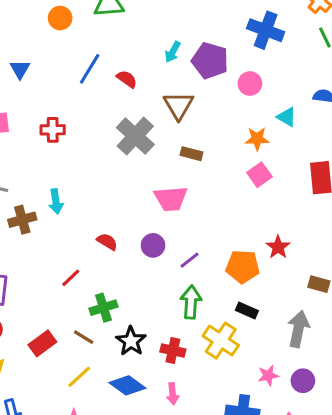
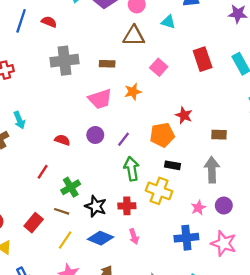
brown triangle: (179, 105) -> (134, 36), moved, turned -45
gray cross: (135, 136) -> (65, 61), turned -36
orange star: (257, 139) -> (133, 92), moved

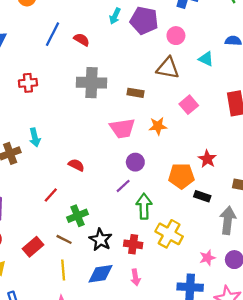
purple circle: (95, 135) -> (135, 162), moved
purple line: (124, 139) -> (123, 186), moved
black rectangle: (173, 165) -> (202, 196), moved
blue diamond: (101, 238) -> (100, 274), turned -40
yellow line: (65, 240) -> (63, 270), turned -48

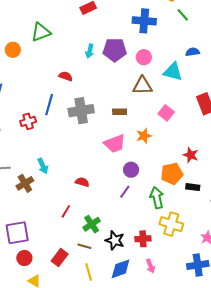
blue line: (53, 34) -> (49, 105), moved
cyan triangle: (206, 59) -> (173, 72), size x1.5
green arrow: (144, 206) -> (157, 198), moved

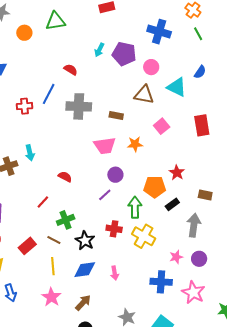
blue semicircle: (193, 52) -> (200, 72), turned 120
black rectangle: (193, 187) -> (172, 204), turned -56
red cross: (143, 239) -> (114, 229), moved

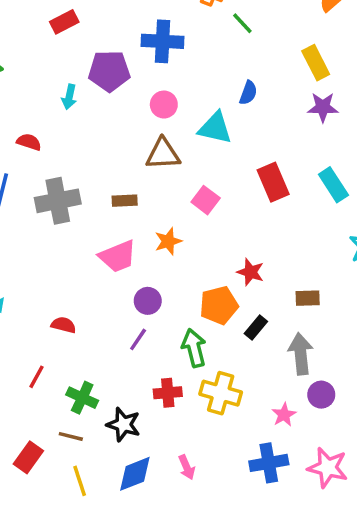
green line: (198, 34) -> (242, 23), moved
purple pentagon: (124, 54) -> (109, 71), moved
green cross: (66, 220) -> (82, 398), turned -30
purple circle: (199, 259) -> (321, 395), moved

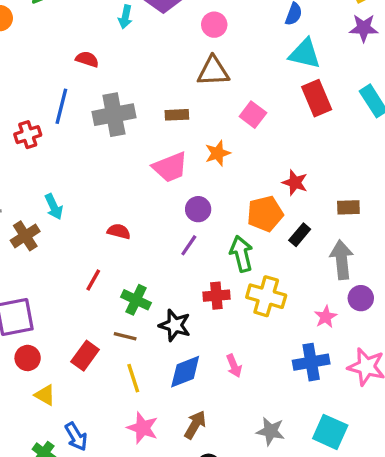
cyan triangle: (215, 128) -> (305, 54), moved

